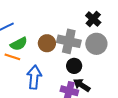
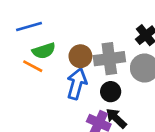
gray cross: (69, 41) -> (109, 59), turned -30
blue arrow: (34, 77) -> (77, 84), moved

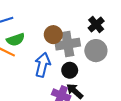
brown circle: (80, 56) -> (53, 35), moved

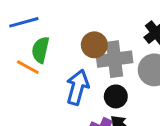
green semicircle: (16, 40) -> (40, 50), turned 120

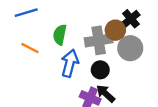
brown circle: (94, 45) -> (115, 30), moved
green semicircle: (40, 50) -> (60, 35), moved

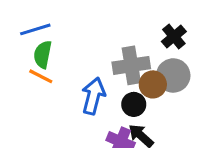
brown circle: (115, 30) -> (153, 84), moved
green semicircle: (60, 35) -> (43, 55), moved

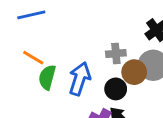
green semicircle: (43, 55) -> (47, 77), moved
gray cross: (131, 65) -> (116, 53), size x0.6

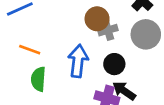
brown circle: (134, 72) -> (97, 19), moved
green semicircle: (47, 77) -> (38, 79), moved

